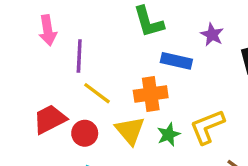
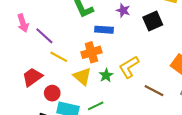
purple line: (79, 56) -> (44, 36), turned -42
red circle: (85, 133) -> (52, 93), moved

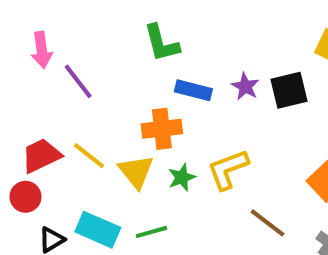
purple star: (123, 10) -> (245, 86), moved
yellow line: (59, 57) -> (89, 156), moved
red circle: (52, 93) -> (25, 197), moved

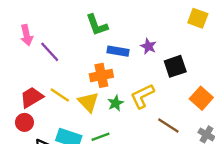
black square: (289, 90) -> (175, 66), moved

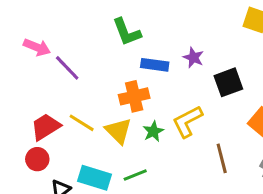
pink arrow: (27, 35) -> (37, 47), turned -54
brown line: (168, 126) -> (222, 158), turned 45

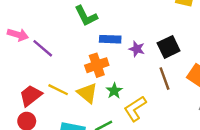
purple star: (193, 58) -> (137, 49), moved
yellow L-shape: (187, 121) -> (135, 109), moved
brown line: (222, 158) -> (164, 79), moved

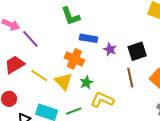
orange cross: (97, 65) -> (74, 59), turned 36
red trapezoid: (31, 96) -> (15, 65), moved
yellow L-shape: (135, 109) -> (102, 100), turned 50

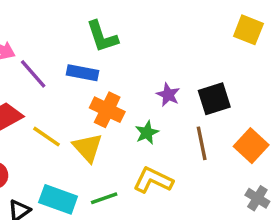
blue rectangle: (89, 38) -> (82, 73), moved
green star: (86, 82) -> (147, 133), moved

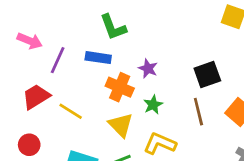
purple line: (33, 74) -> (58, 60), turned 68
purple star: (168, 95) -> (148, 68), moved
yellow triangle: (88, 148) -> (121, 125), moved

